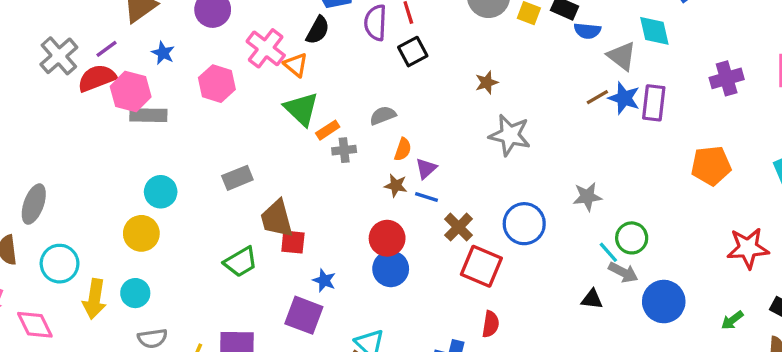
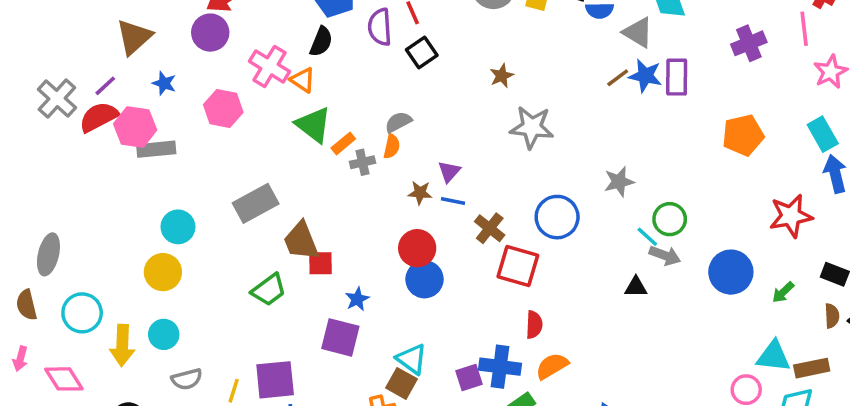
orange semicircle: (403, 149) -> (392, 146), moved
gray rectangle: (237, 178) -> (256, 203), size x1.4
blue star: (324, 280) -> (357, 299), turned 30
blue circle: (664, 302) -> (731, 272), moved

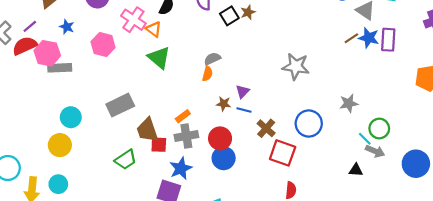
brown star: (502, 76) -> (248, 12), moved
orange rectangle: (343, 143) -> (183, 116), moved
gray cross: (362, 162) -> (186, 136), moved, size x1.5
blue star: (357, 299) -> (181, 168), size x1.5

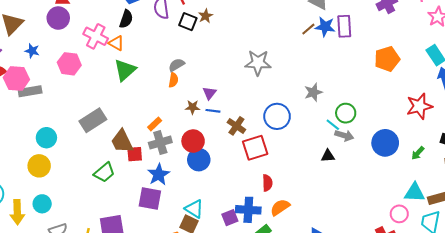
black square: (229, 16) -> (188, 22), turned -30
green triangle: (159, 58) -> (125, 70), turned 45
red square: (283, 153) -> (255, 148), turned -30

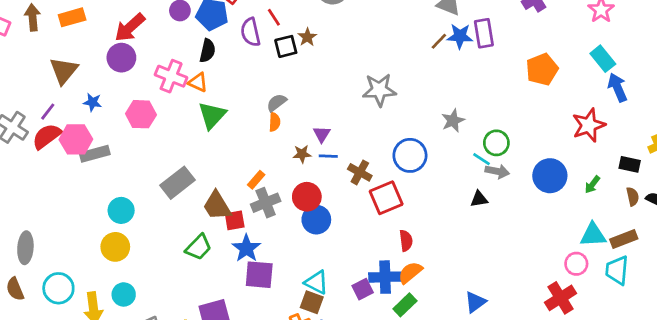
black square: (188, 22) -> (286, 46), turned -30
blue star: (159, 174) -> (246, 248), moved
orange semicircle: (280, 207) -> (410, 273), moved

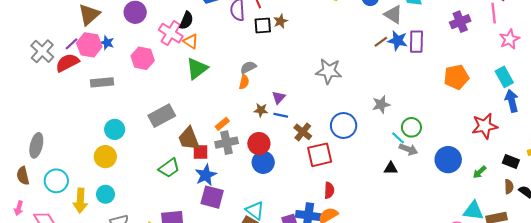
black semicircle: (207, 51) -> (186, 20), moved
pink hexagon: (76, 139) -> (89, 45), moved

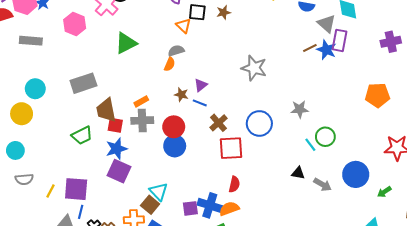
brown star: (280, 21) -> (224, 12), moved
orange triangle: (191, 41) -> (183, 26), moved
purple rectangle: (416, 42) -> (340, 40), moved
gray arrow: (408, 149) -> (323, 185), moved

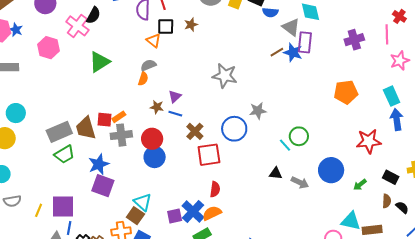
gray rectangle: (83, 83) -> (59, 132), moved
gray star: (300, 109) -> (258, 111), moved
red square: (115, 125) -> (105, 120), moved
blue cross: (210, 205) -> (193, 212), turned 30

